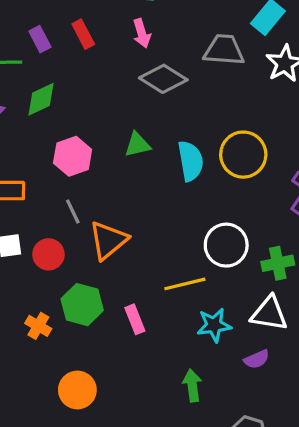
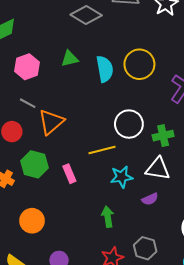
gray line: (73, 212) -> (28, 103), turned -35

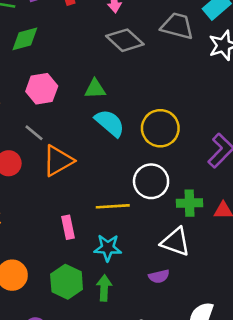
yellow circle: (139, 64) -> (160, 128), moved
cyan semicircle: (105, 69) -> (110, 123), moved, turned -50
green hexagon: (35, 164) -> (67, 282), moved
cyan star: (122, 177) -> (108, 248), moved

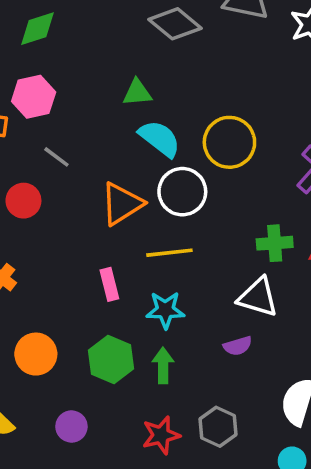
pink hexagon: (42, 89) -> (34, 97), moved
orange triangle: (58, 161) -> (122, 204), moved
white circle: (151, 181) -> (182, 192), moved

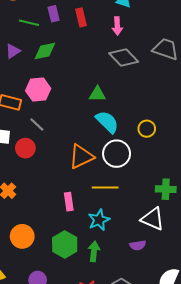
yellow circle: (229, 142) -> (147, 129), size x0.6
gray line: (56, 157) -> (37, 124), moved
cyan star: (165, 310) -> (99, 220), turned -30

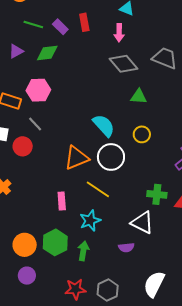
purple rectangle: (54, 14) -> (60, 27), moved, turned -35
green triangle: (97, 94) -> (139, 96), moved
yellow line: (105, 188) -> (98, 189), turned 30
orange circle: (22, 236) -> (25, 245), moved

